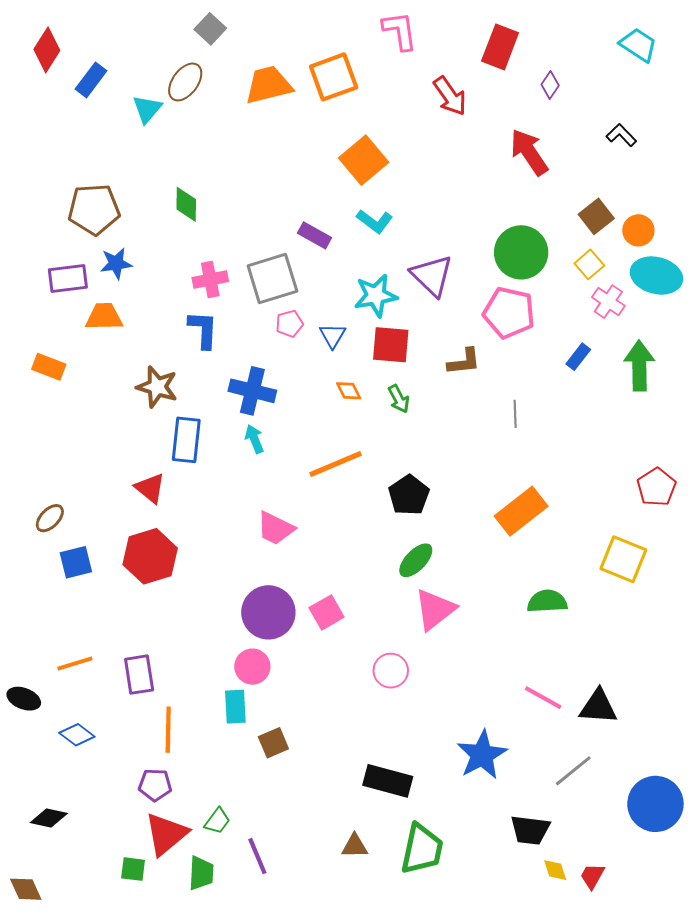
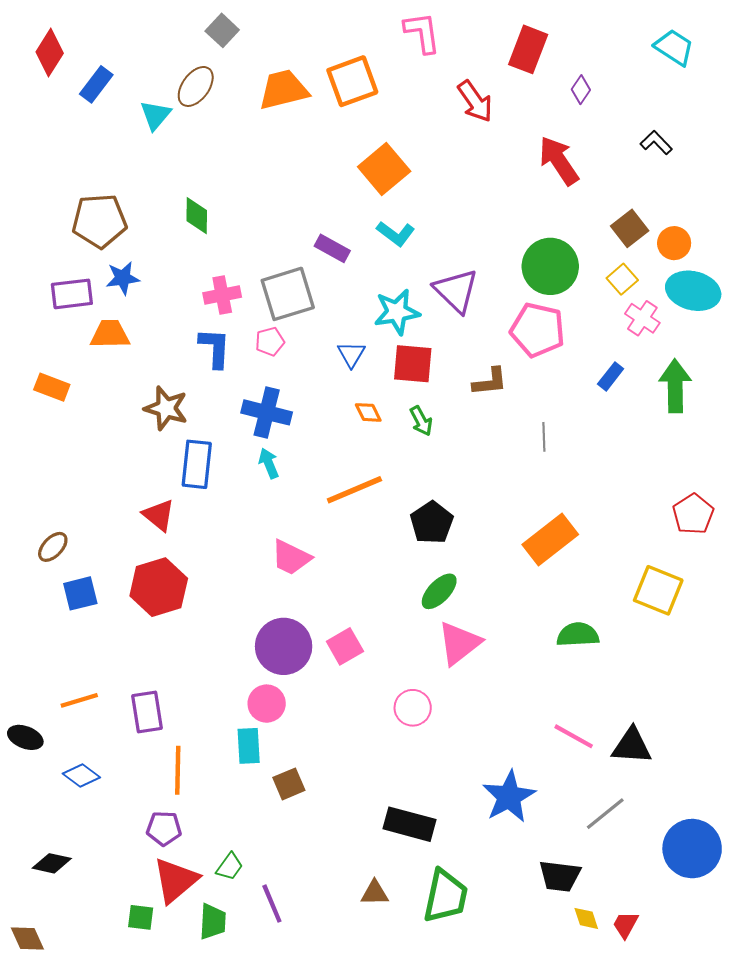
pink pentagon: (289, 324) -> (270, 342), moved

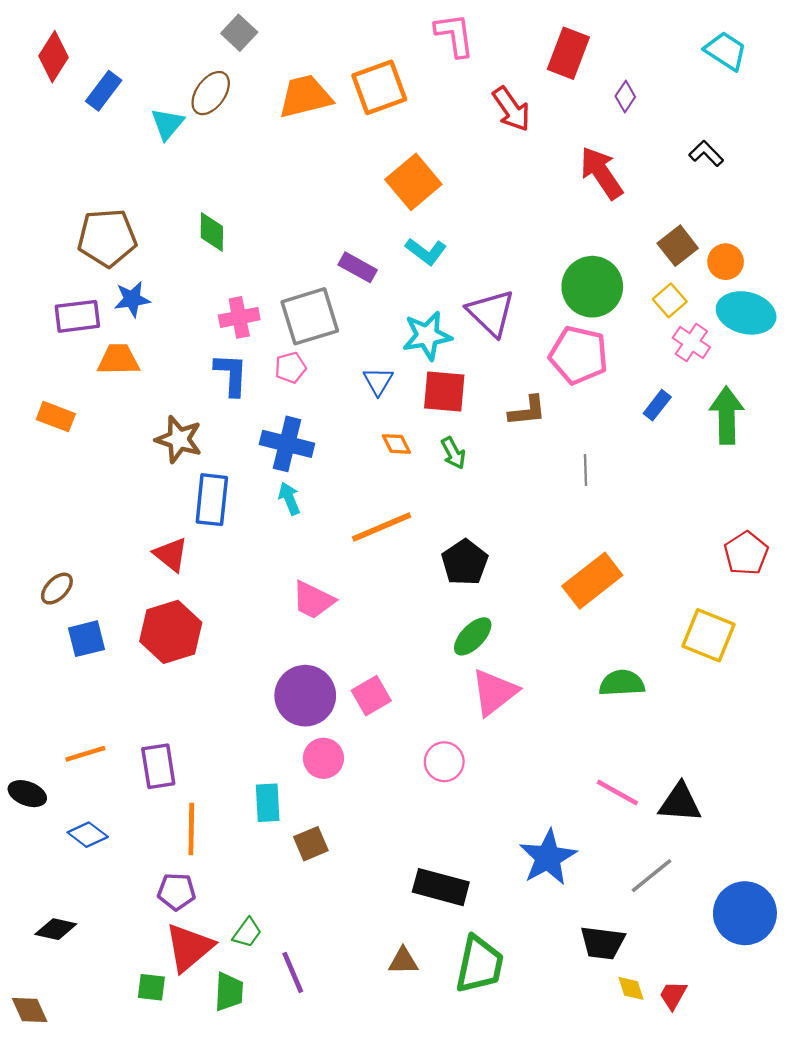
pink circle: (267, 704) -> (323, 758), moved

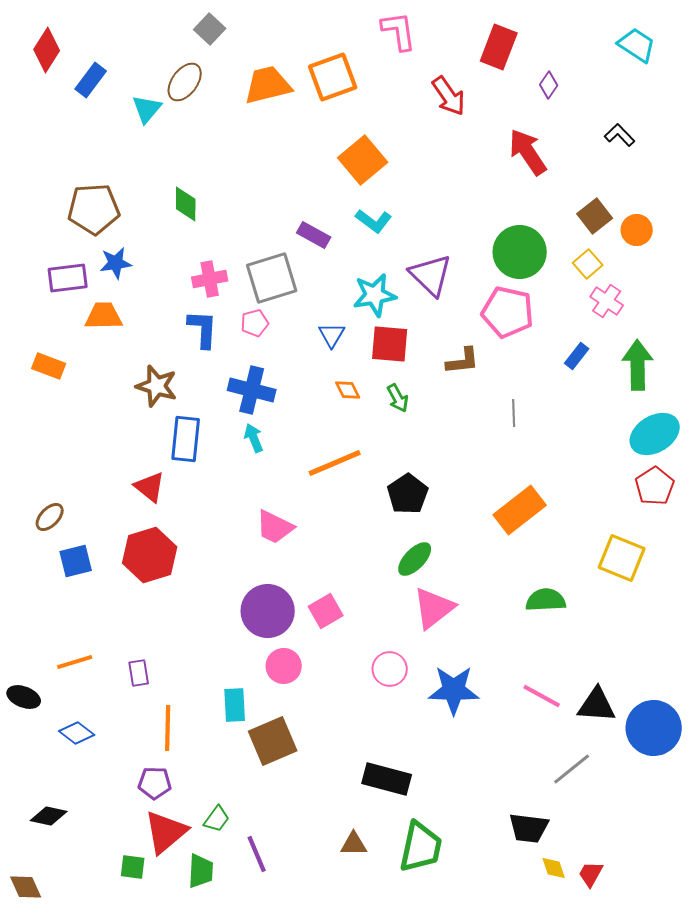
cyan ellipse: (746, 313) -> (655, 434), moved, turned -45
purple rectangle: (158, 766) -> (139, 673), size x0.7
brown square: (311, 844) -> (273, 741), size x1.6
blue star: (548, 857) -> (454, 690), moved, turned 30
blue circle: (745, 913) -> (654, 728), moved

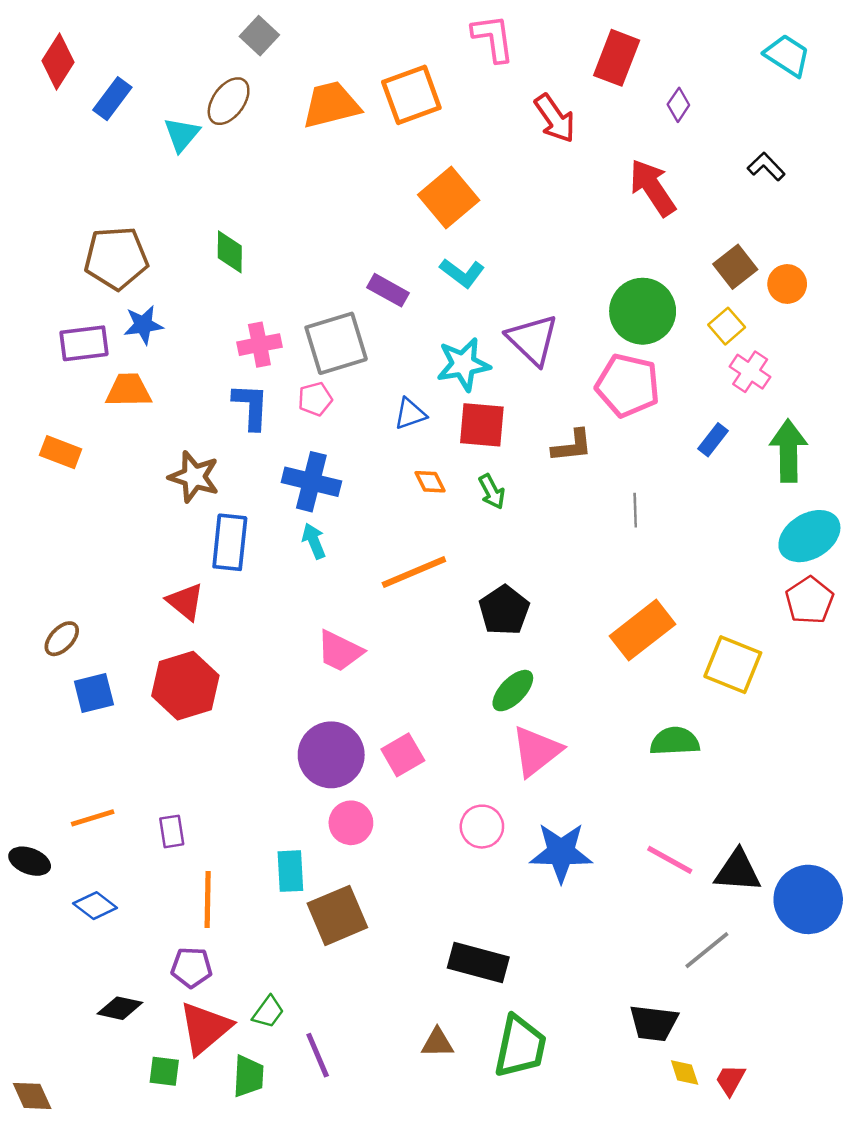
blue triangle: (332, 335) -> (410, 414), turned 40
yellow square: (622, 558) -> (733, 665), moved
black diamond: (49, 816) -> (120, 1008), moved

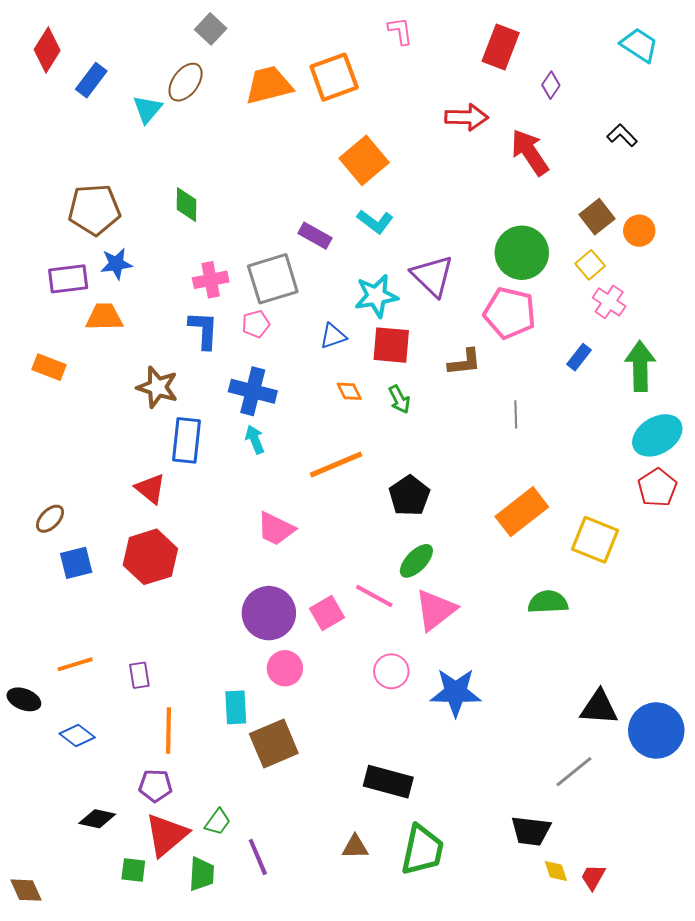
pink L-shape: (493, 38) -> (400, 31), size x0.7
red arrow: (555, 118) -> (467, 117), moved, turned -54
pink line: (670, 860) -> (374, 596), moved

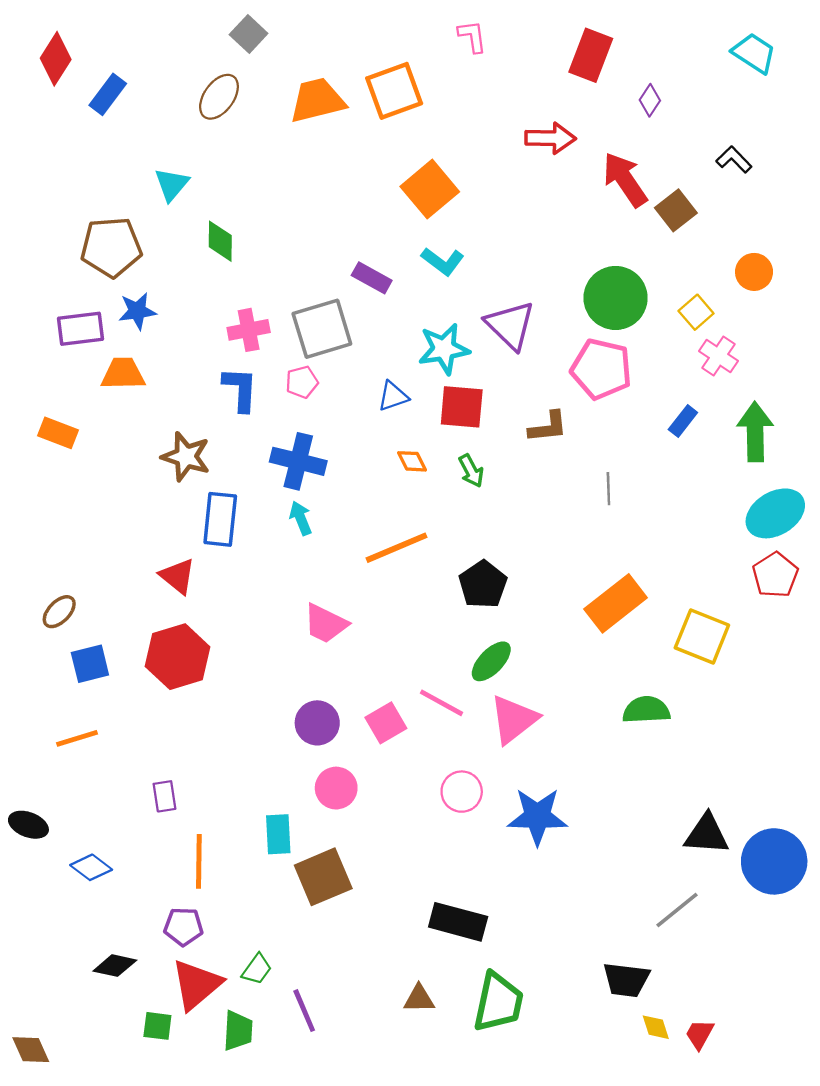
cyan triangle: (147, 109) -> (172, 184), moved
brown square: (597, 217) -> (676, 210), moved
purple circle: (269, 613) -> (317, 723), size x0.7
orange line: (75, 664) -> (77, 738), moved

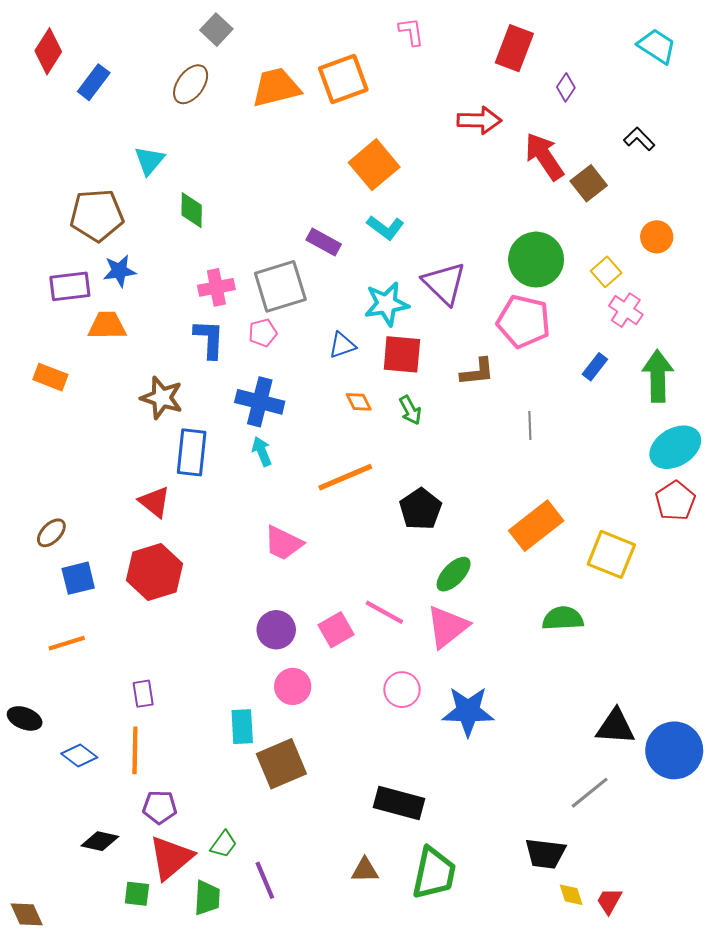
green ellipse: (491, 661) -> (454, 574), moved
orange line: (199, 861) -> (135, 750), moved

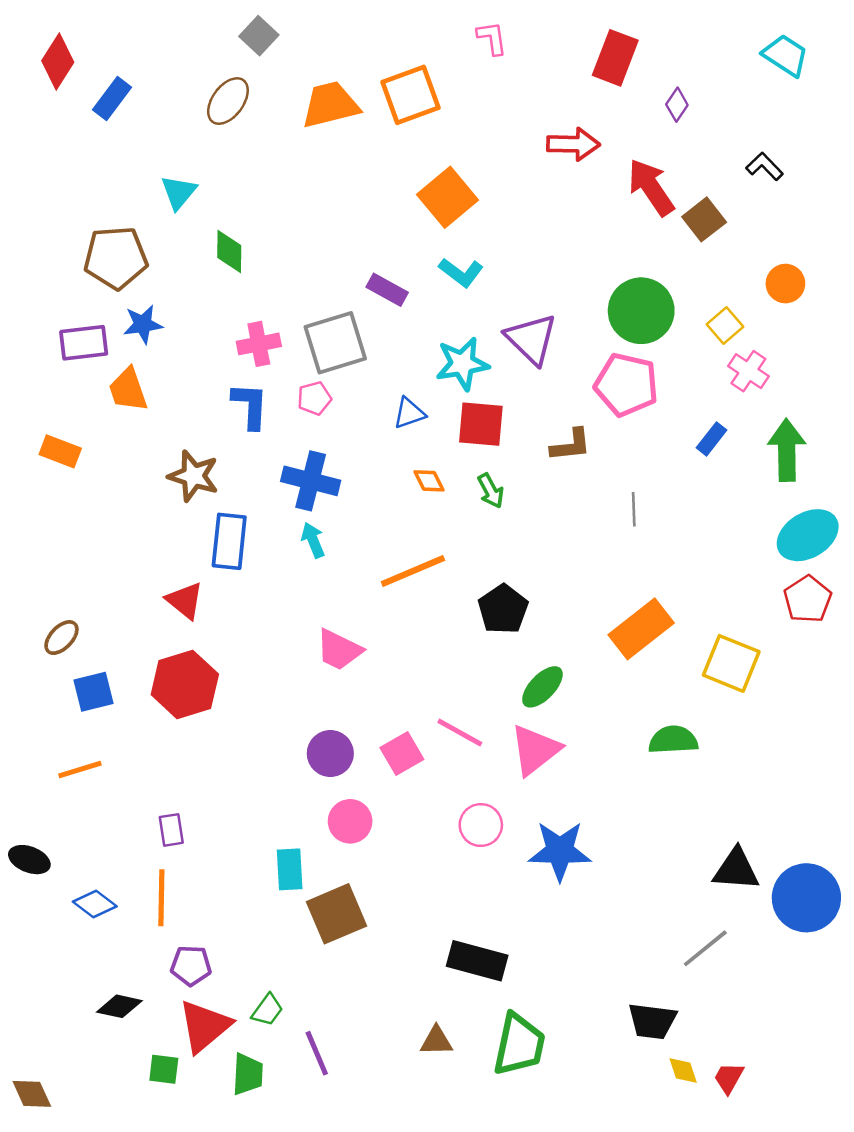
orange trapezoid: (107, 326) -> (128, 390), turned -108

